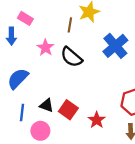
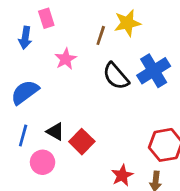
pink rectangle: (25, 18) -> (46, 18), turned 32
black semicircle: (71, 57) -> (116, 76), moved
red star: (97, 120) -> (122, 175), moved

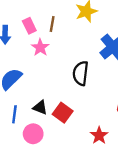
pink rectangle: (46, 18) -> (29, 26), moved
brown line: (101, 35) -> (52, 24), moved
black semicircle: (116, 76) -> (81, 73), moved, turned 55

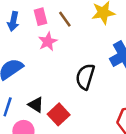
brown line: (52, 24) -> (65, 19), turned -56

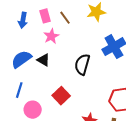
black triangle: (36, 105) -> (43, 60), moved

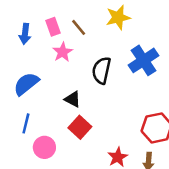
black triangle: (43, 60) -> (73, 99), moved
black semicircle: (82, 64) -> (101, 70), moved

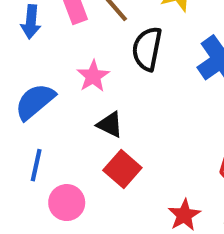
pink star: (63, 52) -> (93, 76), moved
black semicircle: (101, 70) -> (147, 49), moved

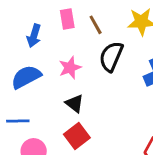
blue arrow: (31, 22) -> (34, 36), moved
blue line: (36, 165) -> (18, 121), turned 65

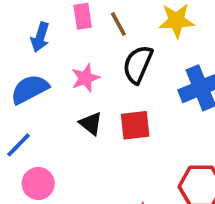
blue line: (18, 121) -> (19, 145), turned -45
red square: (77, 136) -> (135, 125), moved, turned 30

